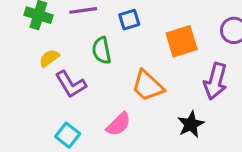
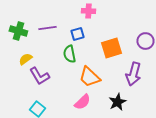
green semicircle: (102, 50) -> (69, 54), moved
pink semicircle: (118, 124) -> (82, 102), moved

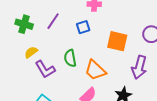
purple line: (47, 28) -> (53, 21), turned -48
orange square: (111, 48) -> (117, 41), turned 30
green semicircle: (69, 54) -> (70, 58), moved

